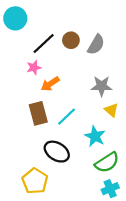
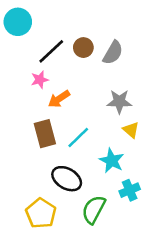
green semicircle: (107, 162) -> (94, 209), moved, turned 150
cyan cross: (110, 189) -> (130, 190), moved

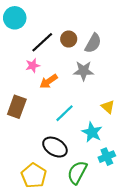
gray star: (119, 102) -> (84, 71), moved
brown rectangle: (45, 134) -> (17, 107), moved, turned 35

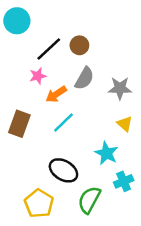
gray semicircle: (93, 43) -> (84, 78), moved
gray star: (84, 71) -> (120, 88), moved
cyan line: (64, 113) -> (63, 123), moved

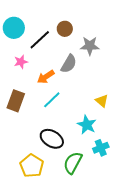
cyan circle: (17, 21) -> (14, 28), moved
brown circle: (79, 45) -> (65, 29), moved
pink star: (38, 76) -> (21, 62), moved
gray star: (120, 88) -> (90, 46), moved

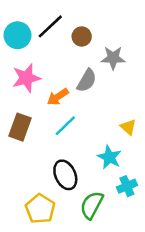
black line: (40, 40) -> (50, 26), moved
pink star: (21, 62) -> (26, 78), size x1.6
black ellipse: (52, 139) -> (65, 175), turned 35

